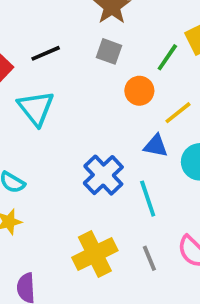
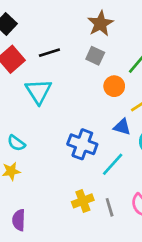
blue cross: (103, 175) -> (82, 144), turned -32
cyan line: (148, 199) -> (113, 164), turned 55
yellow cross: (95, 254) -> (83, 201), moved, size x0.7

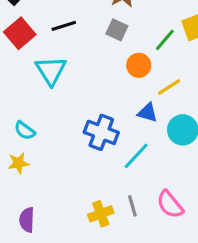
yellow cross: (83, 201) -> (101, 214), moved

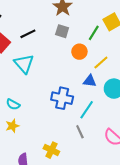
gray line: (132, 206) -> (80, 132), moved
yellow cross: (101, 214) -> (51, 150), moved, turned -35

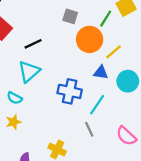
black line: (28, 34) -> (33, 44), moved
orange circle: (79, 52) -> (90, 39), size x1.5
cyan triangle: (24, 64) -> (29, 72), moved, turned 30

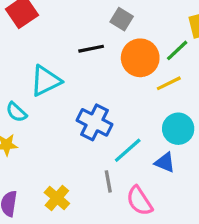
green line: (106, 19) -> (177, 50), moved
black line: (33, 44) -> (91, 49), moved
blue triangle: (101, 72) -> (165, 162), moved
pink semicircle: (126, 136) -> (139, 201), moved

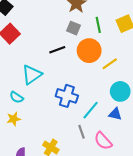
green line: (177, 50) -> (98, 25), moved, turned -49

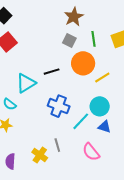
black line: (57, 50) -> (52, 72), moved
cyan circle: (120, 91) -> (100, 106), moved
gray line: (81, 132) -> (57, 145), moved

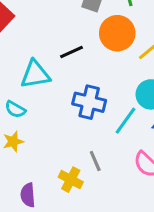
cyan triangle: (26, 83) -> (35, 74), turned 30

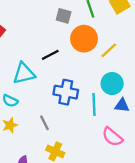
cyan line: (125, 121) -> (94, 104), turned -35
gray line: (95, 161) -> (44, 123), moved

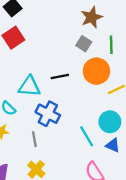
blue cross: (66, 92) -> (48, 114), moved
cyan line: (94, 104) -> (87, 136), turned -45

